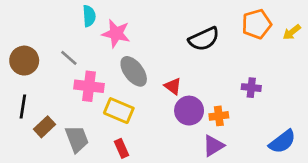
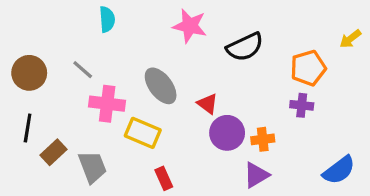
orange pentagon: (257, 24) -> (308, 68), moved
pink star: (116, 34) -> (190, 26), moved
red rectangle: (121, 148) -> (164, 178), moved

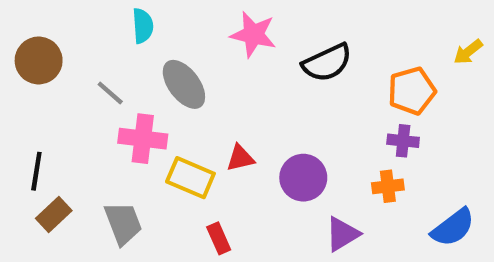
brown circle: (29, 73) -> (39, 60), moved
gray ellipse: (161, 86) -> (184, 84), moved
red triangle: (208, 104) -> (240, 158), moved, turned -50
orange cross: (263, 139) -> (388, 186), moved
brown rectangle: (54, 152) -> (54, 215), moved

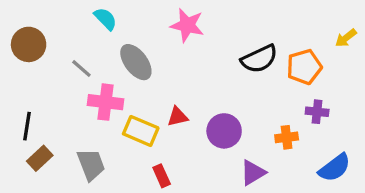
cyan semicircle: (143, 26) -> (105, 19), turned -40
black semicircle: (327, 63) -> (259, 59), moved
purple cross: (403, 141) -> (317, 112), moved

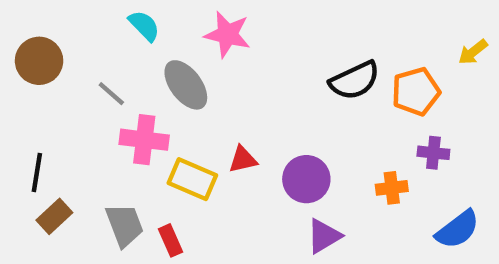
pink star: (187, 25) -> (227, 35), moved
purple triangle: (253, 173) -> (324, 236), moved
red rectangle: (162, 176) -> (170, 240), moved

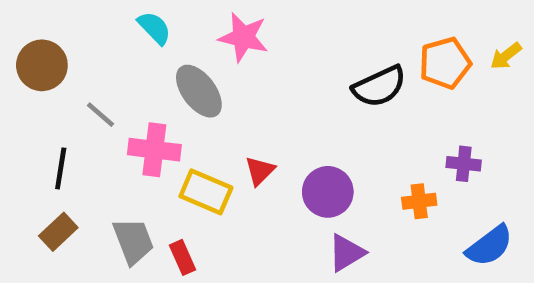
orange pentagon: (416, 91) -> (445, 63), moved
gray line: (111, 94) -> (100, 115), moved
red triangle: (243, 159) -> (260, 171), turned -32
black line: (37, 173) -> (61, 168), moved

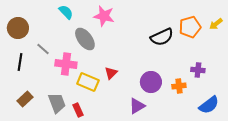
black line: (61, 168) -> (20, 62), moved
purple circle: (328, 192) -> (151, 82), moved
purple triangle: (347, 253) -> (137, 106), moved

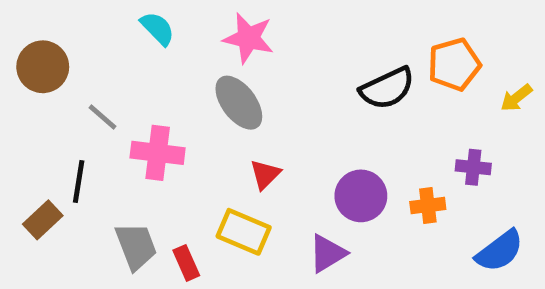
yellow arrow: (216, 24) -> (516, 98), moved
gray ellipse: (85, 39) -> (239, 103), moved
black line: (20, 62) -> (79, 182), moved
yellow rectangle: (88, 82) -> (244, 232), moved
brown rectangle: (25, 99) -> (43, 220), moved

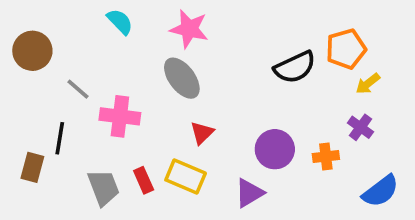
yellow arrow: (516, 98) -> (368, 84), moved
purple cross: (473, 167) -> (361, 127), turned 30
brown rectangle: (43, 220) -> (32, 167), turned -32
red rectangle: (186, 263) -> (144, 180), moved

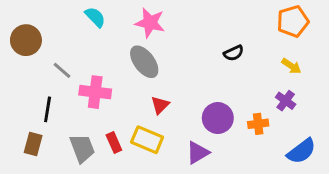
orange pentagon: (346, 49) -> (293, 21), moved
black semicircle: (295, 67) -> (234, 53), size x0.6
yellow arrow: (368, 84) -> (291, 66), turned -108
brown rectangle: (32, 167) -> (33, 144), moved

